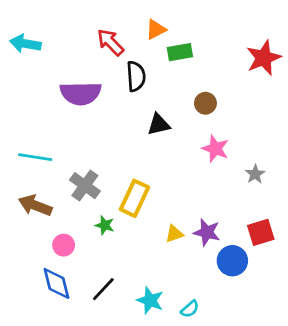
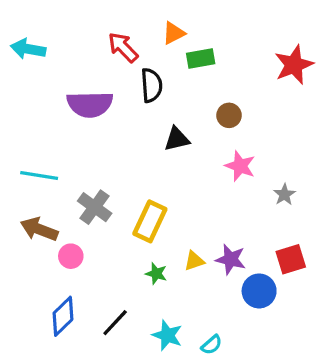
green star: (105, 225) -> (156, 274), moved
pink circle: (64, 245) -> (71, 256), moved
blue diamond: (56, 283) -> (63, 316), turned 60

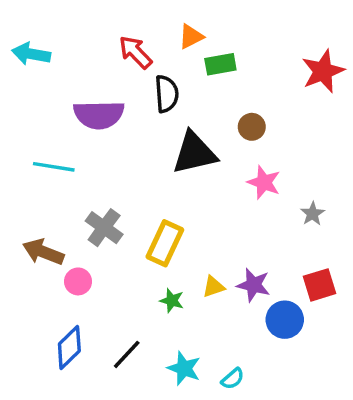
black triangle: (177, 139) -> (194, 153), size x1.6
cyan line: (39, 175) -> (54, 167), moved

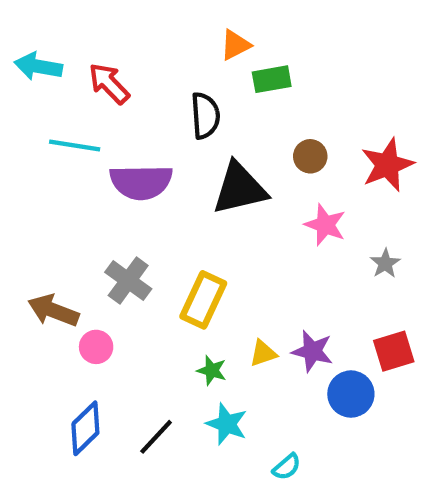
red arrow: (135, 52) -> (109, 83), moved
red star: (323, 71) -> (387, 165), moved
purple semicircle: (99, 115) -> (141, 182), moved
cyan line: (54, 167) -> (75, 146), moved
cyan star: (184, 368) -> (227, 424), moved

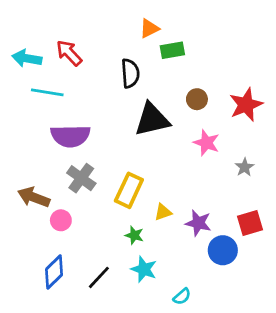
cyan arrow: (38, 66) -> (27, 58), moved
purple semicircle: (141, 182) -> (70, 136), moved
yellow triangle: (263, 353) -> (163, 212), moved

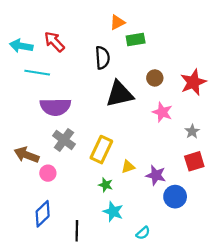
red square: (250, 223) -> (194, 161), moved
black line: (99, 277) -> (77, 231), moved, turned -42

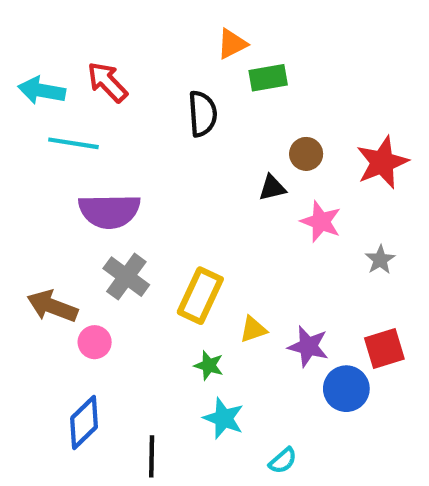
black triangle: (120, 94) -> (272, 188), moved, size x0.5
red square: (194, 161) -> (384, 348), moved

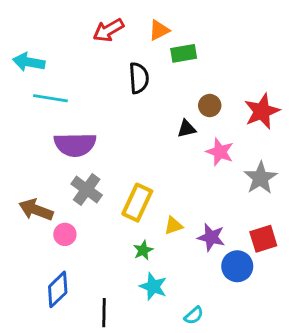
red arrow: (107, 82) -> (108, 30), moved, turned -76
gray star: (380, 260) -> (260, 178), size x1.6
green star: (209, 365) -> (143, 250), turned 30

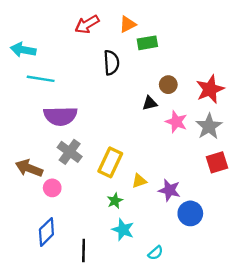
gray star: (260, 178) -> (209, 126), moved
red square: (263, 239) -> (217, 162), moved

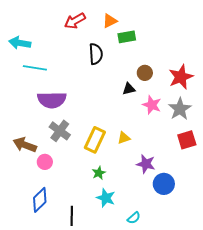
yellow triangle: (139, 181) -> (124, 138), moved

